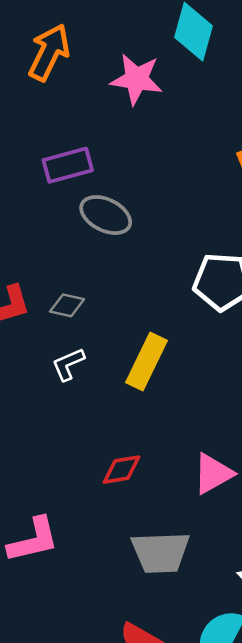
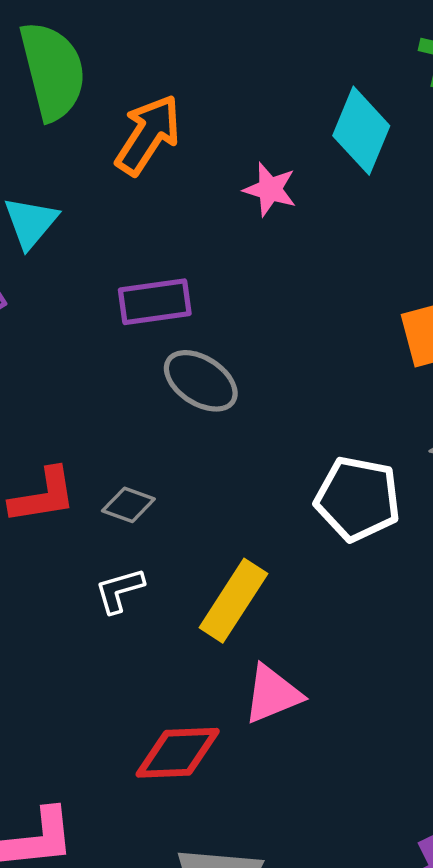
pink star: (136, 79) -> (270, 189), size x0.7
red diamond: (121, 470) -> (178, 753), size x1.4
pink triangle: (213, 474) -> (273, 694), moved

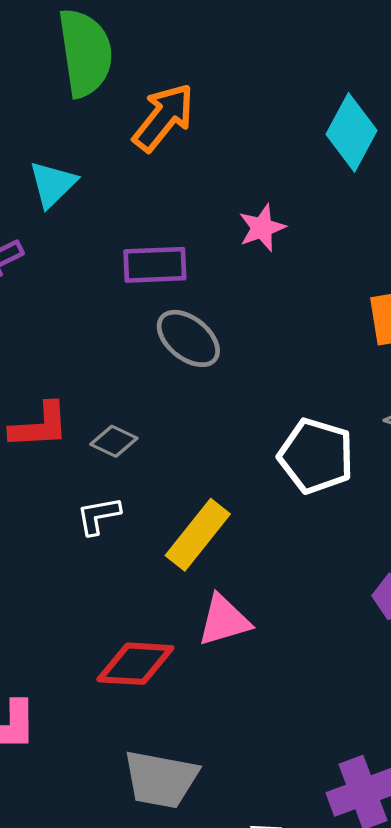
pink star: (270, 189) -> (262, 228), moved, turned 30

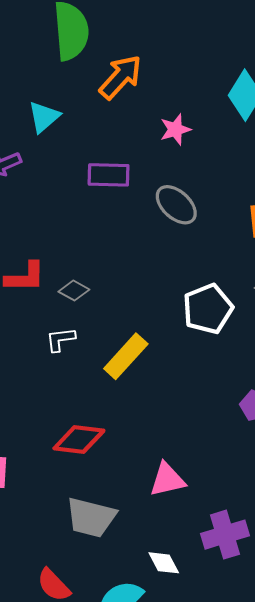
pink star: (262, 228) -> (175, 129), moved
gray ellipse: (188, 338) -> (176, 205), moved
white pentagon: (316, 456) -> (208, 309), turned 30
pink triangle: (224, 620) -> (167, 480), moved

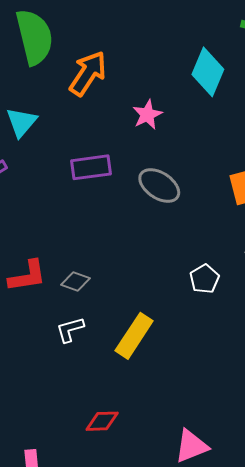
white pentagon: (208, 309) -> (204, 279), size x0.6
red diamond: (79, 439) -> (102, 421), size x0.7

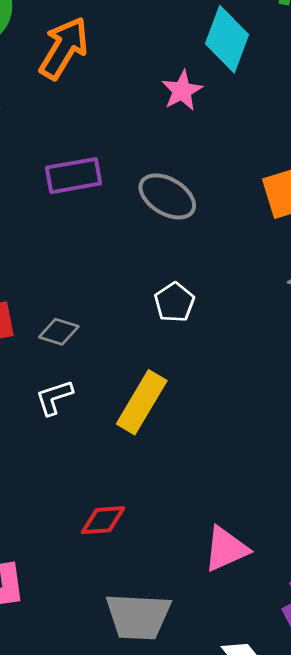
pink star: (147, 115) -> (182, 91), moved
white pentagon: (204, 279) -> (174, 302), moved

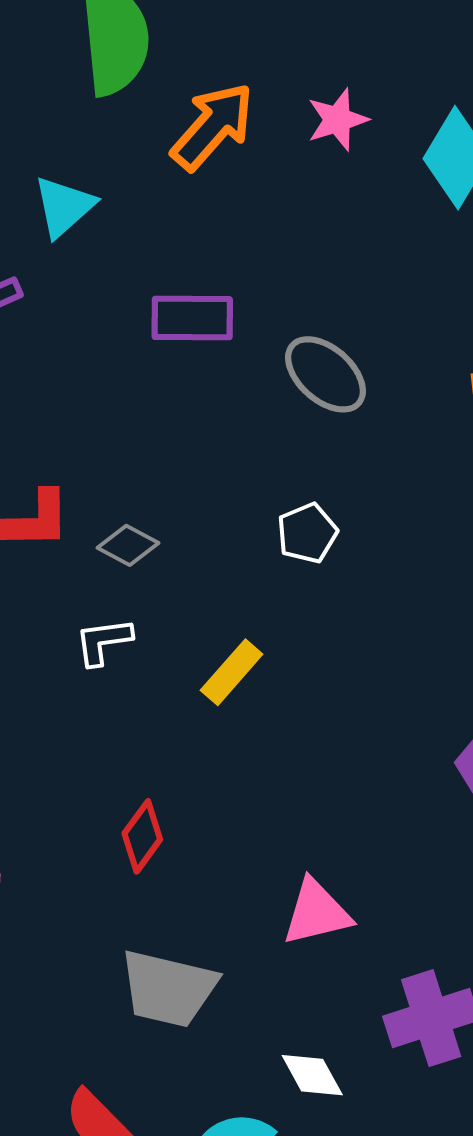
pink star: (182, 91) -> (337, 120), moved
yellow rectangle: (142, 402) -> (232, 672), size x0.7
red diamond: (103, 520) -> (142, 836), turned -60

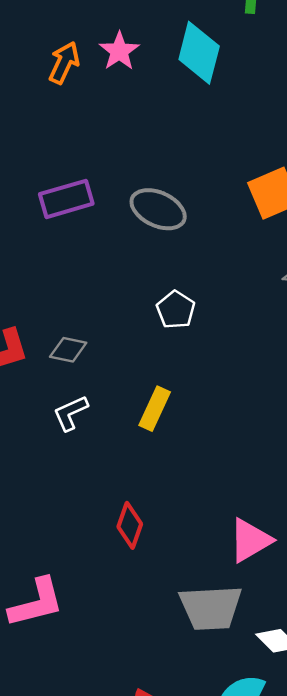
orange arrow: (213, 126) -> (64, 63), moved, size x0.7
gray trapezoid: (168, 988) -> (211, 608), moved

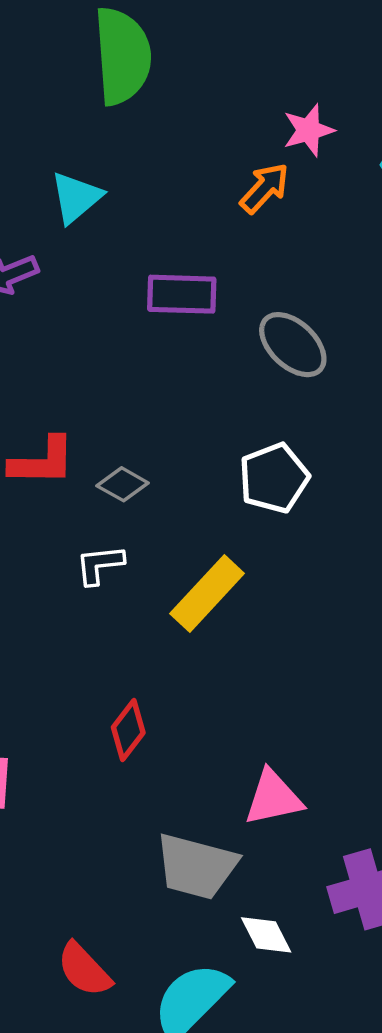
orange arrow: (64, 63) -> (265, 188), moved
white pentagon: (176, 310) -> (274, 478), size x1.4
yellow rectangle: (155, 409) -> (207, 594), size x1.4

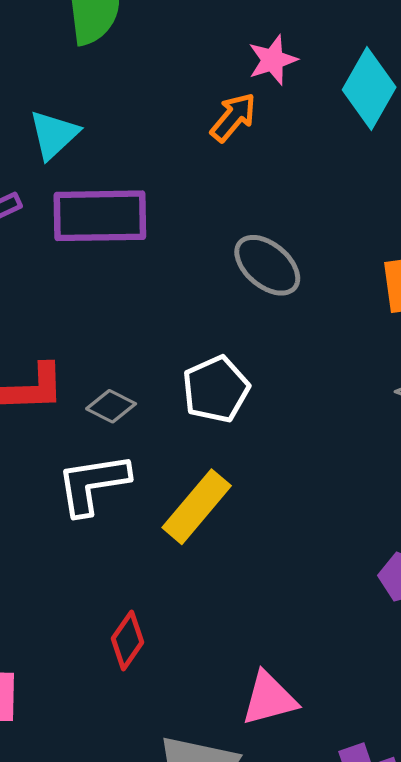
purple rectangle: (182, 294) -> (100, 216), moved, size x1.4
white pentagon: (274, 478) -> (216, 389), moved
white L-shape: (100, 565) -> (93, 484), size x1.6

